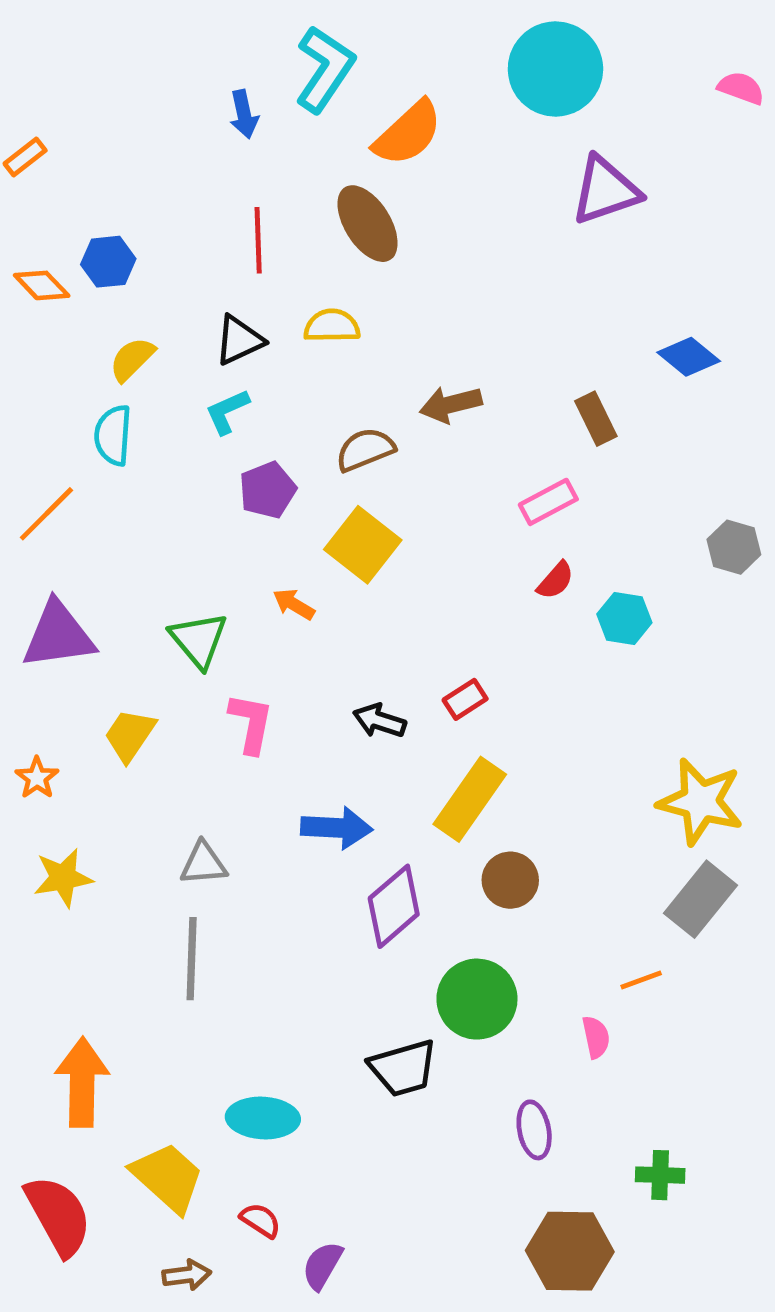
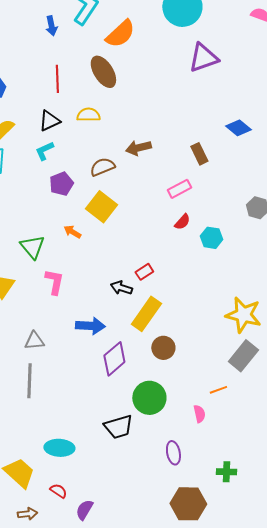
black arrow: (379, 721) -> (121, 288), moved

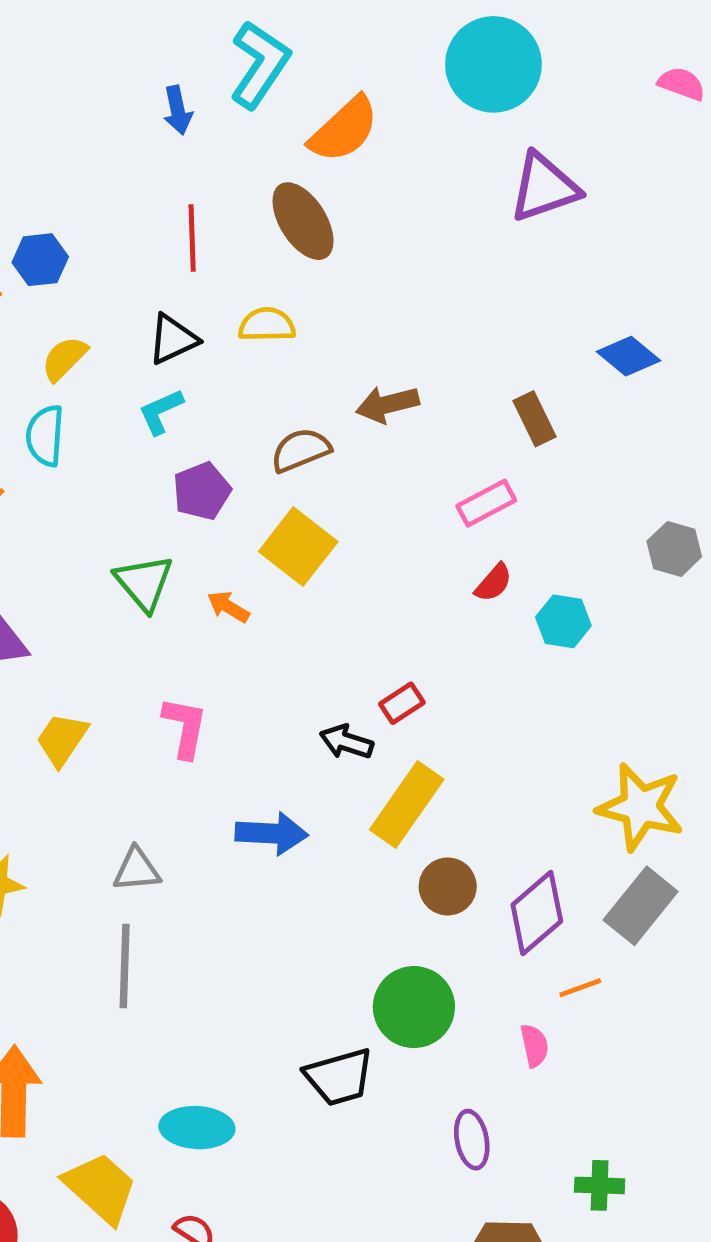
green triangle: (32, 247) -> (144, 583), moved
purple diamond: (114, 359) -> (537, 913), moved

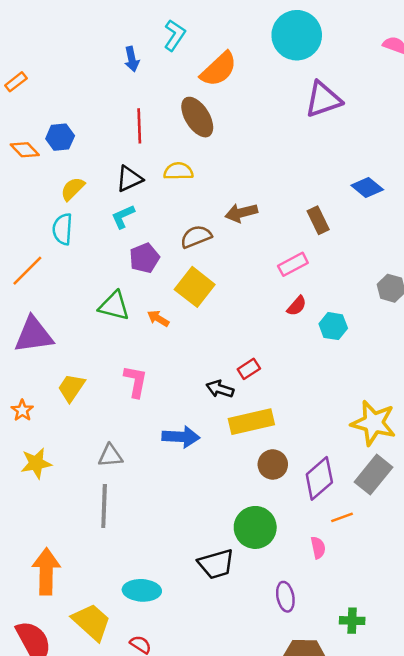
cyan L-shape: (260, 64) -> (175, 35), size x0.7
green triangle: (144, 583) -> (114, 306), turned -36
yellow rectangle: (407, 805) -> (251, 422), turned 42

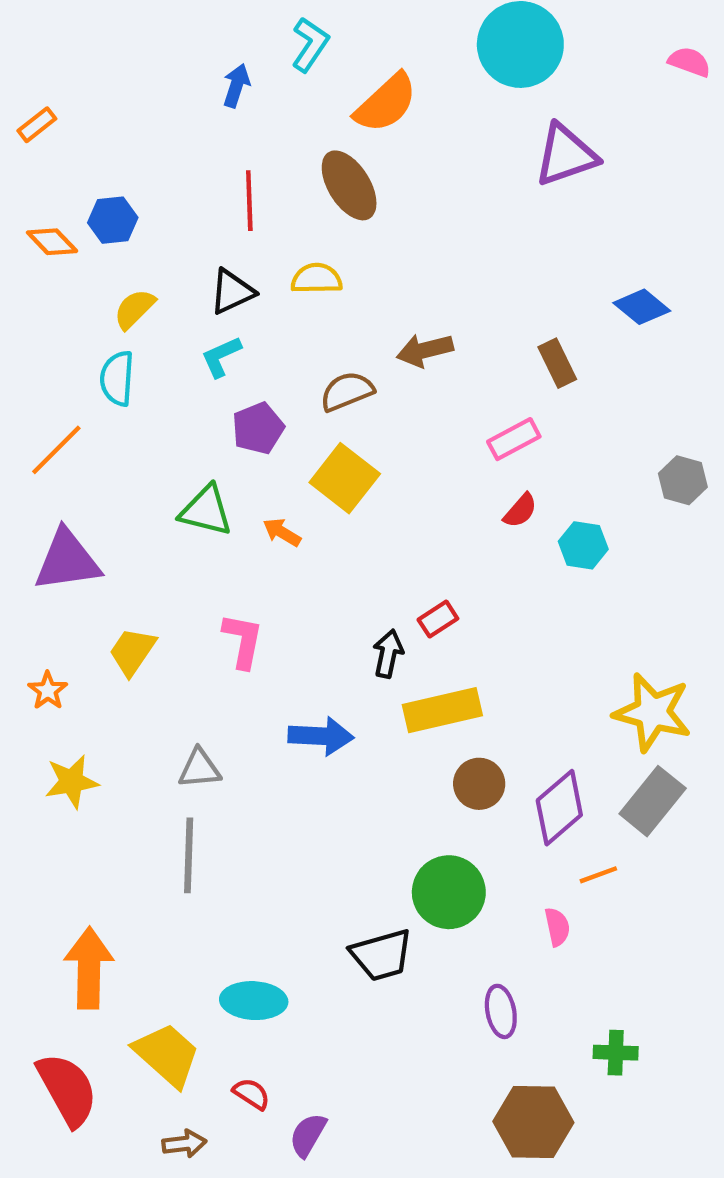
blue arrow: (132, 59) -> (236, 86), turned -150
black arrow: (220, 389) -> (388, 654), turned 84

